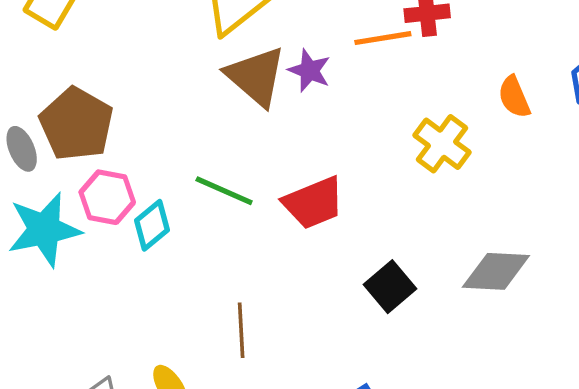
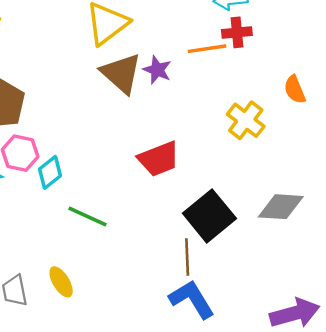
green line: (224, 191) -> (87, 217), moved
black square: (390, 287) -> (209, 216), size x1.5
brown line: (241, 330) -> (187, 257), moved

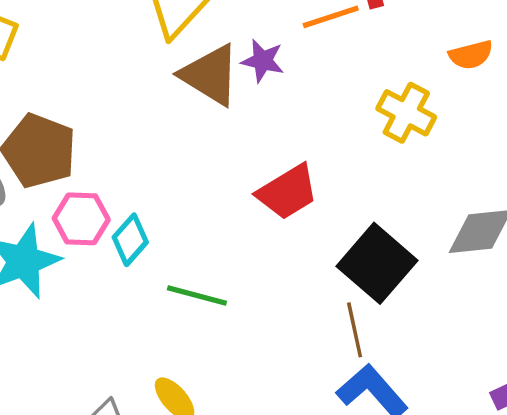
orange semicircle: (295, 90) -> (471, 55), turned -72

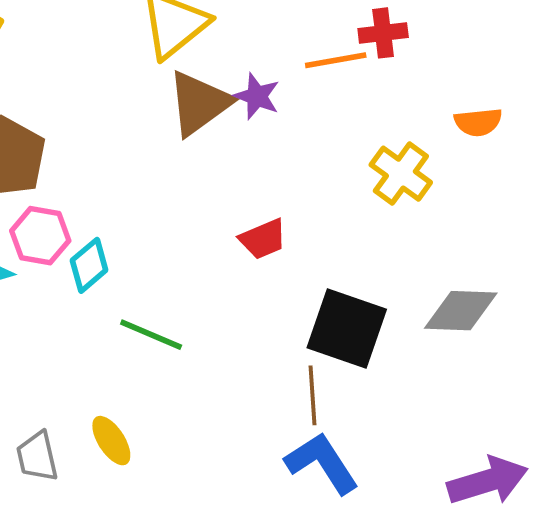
brown triangle: (210, 75) -> (199, 103), turned 44
red trapezoid: (288, 192) -> (263, 239), size x0.7
black square: (377, 263) -> (347, 328), turned -30

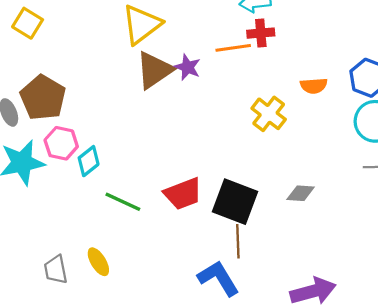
red trapezoid: (263, 239) -> (183, 194), moved, size x1.4
gray diamond: (461, 311) -> (301, 193), size x0.7
brown line: (313, 395) -> (238, 241), moved

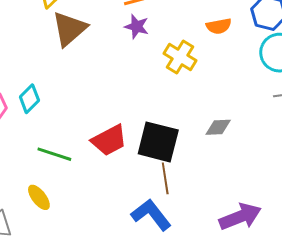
purple star: (187, 67) -> (137, 27), moved
cyan diamond: (89, 161) -> (29, 99), moved
yellow ellipse: (98, 262) -> (39, 197), moved

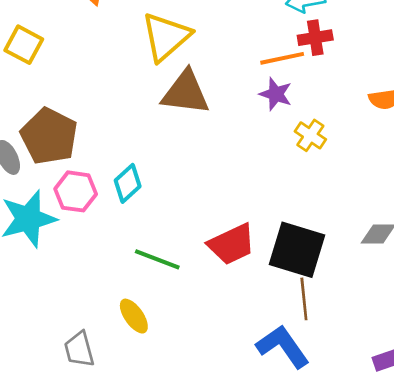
brown triangle: (69, 29) -> (186, 93), turned 45
yellow cross: (180, 57) -> (310, 135), moved, size x0.7

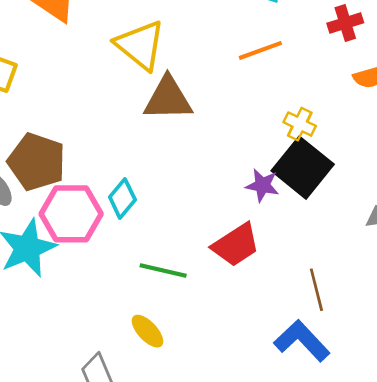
yellow triangle: (166, 37) -> (140, 45), turned -32
red cross: (315, 38) -> (345, 23), moved
purple star: (276, 94) -> (262, 185), moved
pink hexagon: (76, 191) -> (71, 214), size x1.4
black square: (297, 250) -> (303, 168), moved, turned 30

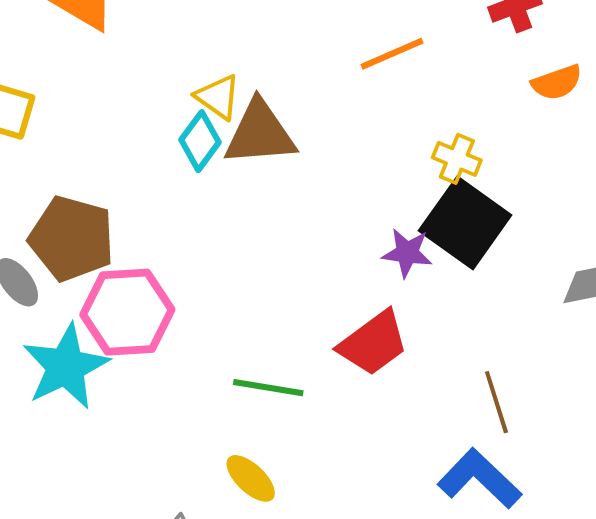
yellow triangle: (140, 45) -> (218, 97), moved, size x0.6
cyan diamond: (122, 198) -> (200, 141), moved

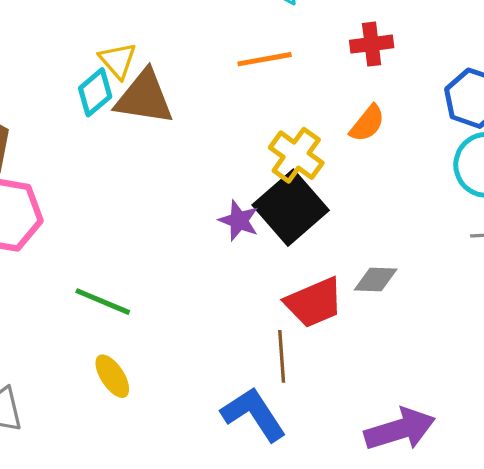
orange semicircle: (557, 82) -> (367, 123), moved, turned -45
yellow cross: (457, 159) -> (296, 155), size x1.4
red trapezoid: (373, 343) -> (314, 303), moved
yellow ellipse: (251, 478) -> (112, 376), moved

